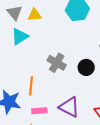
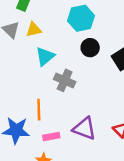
cyan triangle: (20, 36) -> (45, 56), moved
black circle: (86, 67) -> (90, 48), moved

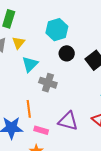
yellow triangle: (34, 30) -> (18, 43), turned -32
pink rectangle: (51, 136) -> (41, 130), turned 32

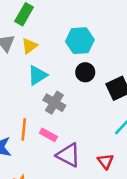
pink rectangle: (41, 130) -> (48, 135), moved

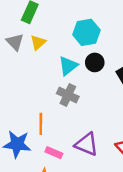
cyan triangle: (37, 75) -> (68, 66), moved
pink rectangle: (48, 135) -> (54, 153), moved

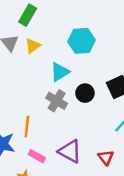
black circle: (95, 62) -> (85, 93), moved

